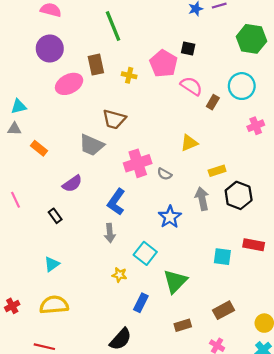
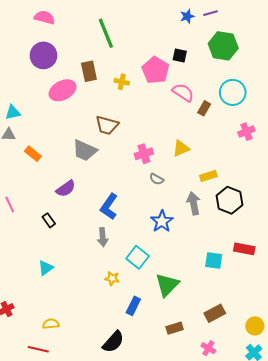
green hexagon: (251, 39) -> (223, 46), moved
pink cross: (138, 163) -> (144, 154), moved, size x0.7
yellow semicircle: (54, 305) -> (51, 324), moved, size x0.6

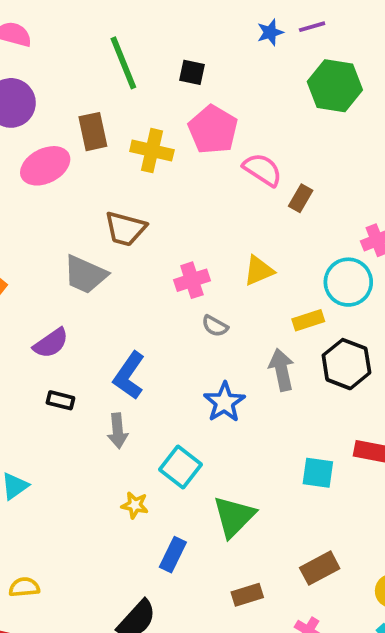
black square: (180, 55) -> (192, 72), moved
yellow cross: (122, 82) -> (152, 151), size x1.5
cyan circle: (233, 92) -> (348, 282), moved
black rectangle: (49, 220) -> (60, 400), moved, turned -40

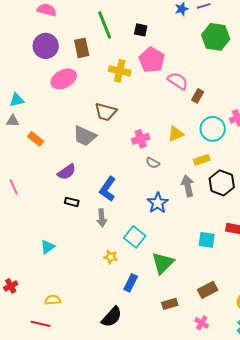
brown rectangle: (93, 132) -> (82, 48), moved
cyan circle: (348, 282) -> (213, 129), moved

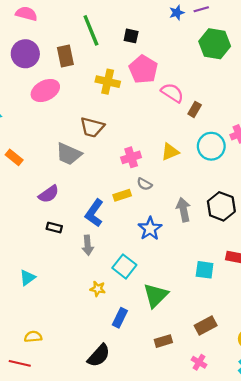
yellow rectangle: (202, 160) -> (122, 195), moved

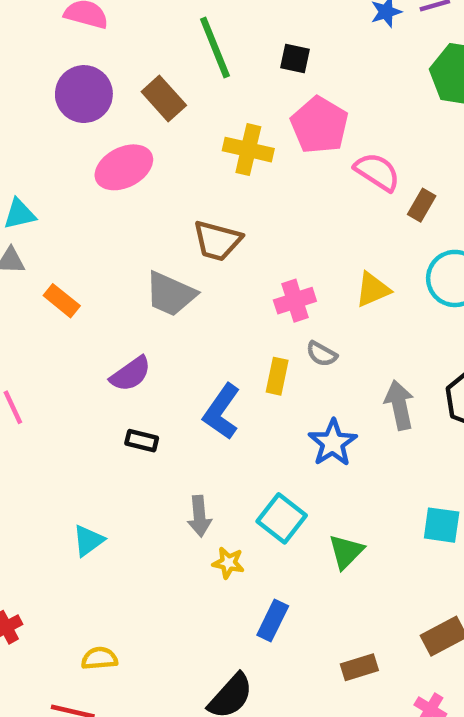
brown rectangle: (65, 56) -> (164, 98), turned -30
yellow rectangle: (122, 195) -> (277, 376), turned -60
gray arrow: (88, 245) -> (199, 516), moved
green triangle: (156, 295) -> (346, 552), moved, size x0.7

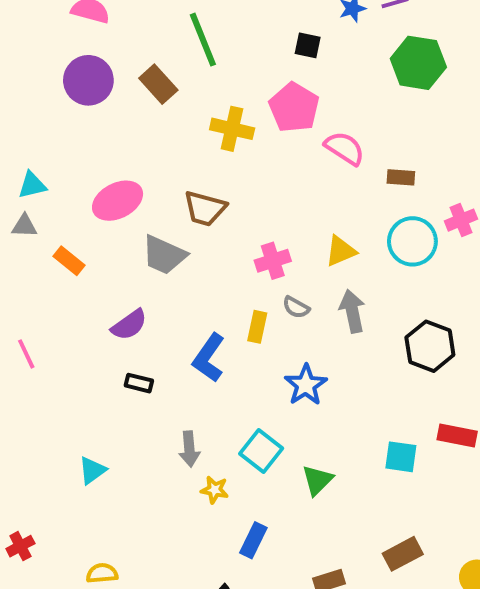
black square: (295, 58) -> (308, 45), moved
pink ellipse: (124, 167) -> (118, 201), moved
brown rectangle: (422, 205) -> (401, 177), moved, turned 64
gray arrow: (399, 405) -> (352, 311), moved

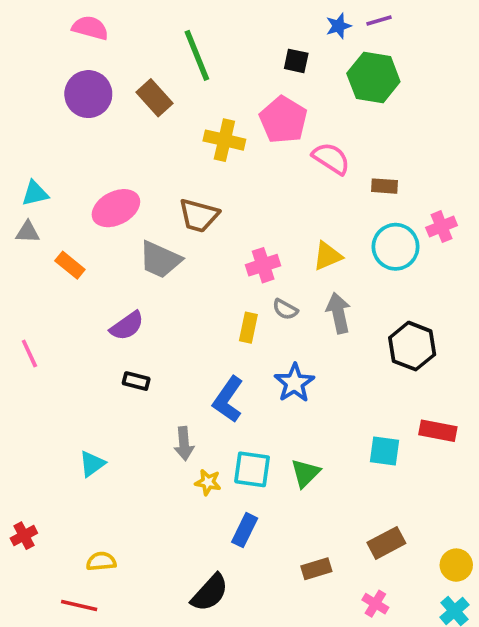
green hexagon: (418, 63) -> (373, 78), moved
blue L-shape: (209, 358) -> (228, 399), moved
cyan square: (261, 451) -> (252, 469), moved, turned -30

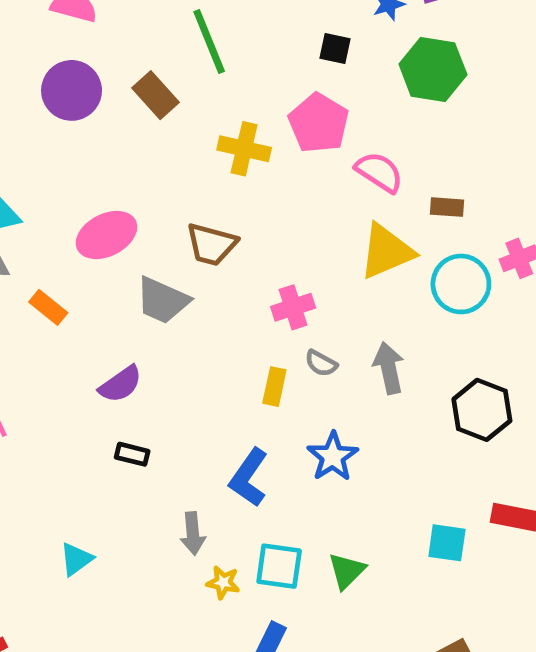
yellow triangle: (327, 256) -> (386, 251), moved, size x1.5

